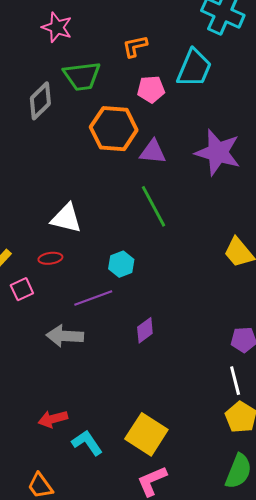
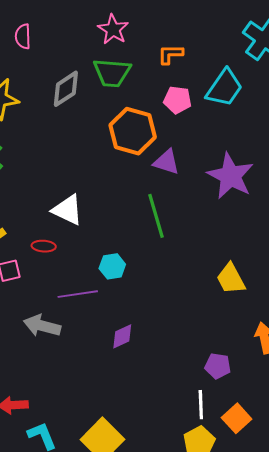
pink star: (57, 27) -> (113, 29), moved

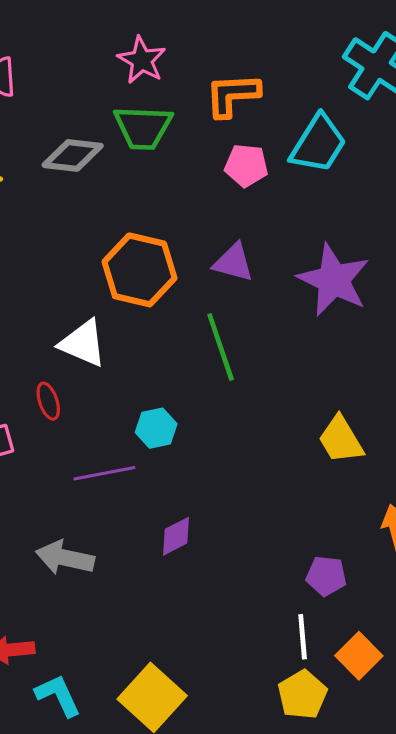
orange L-shape: (170, 54) -> (232, 95), size x1.4
gray diamond: (66, 89) -> (73, 155), turned 42
orange hexagon: (133, 131) -> (139, 270), moved
red ellipse: (44, 246) -> (48, 401), turned 70
gray arrow: (42, 326) -> (65, 558), moved

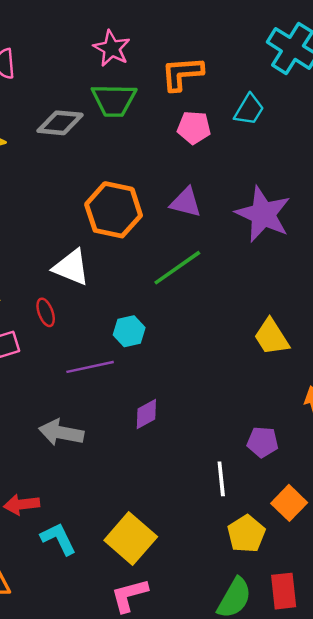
cyan trapezoid: (318, 144) -> (249, 110), size x0.7
green line: (221, 347) -> (177, 268), turned 75
white line: (303, 637) -> (221, 479), moved

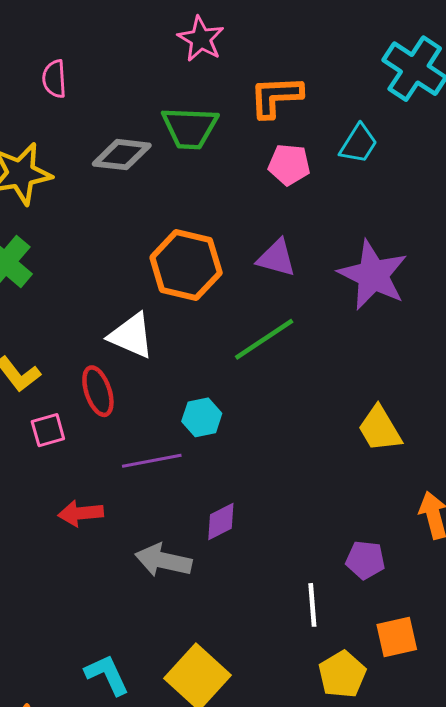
pink star: (112, 48) -> (201, 39), moved
red ellipse: (46, 312) -> (98, 391), size x1.4
gray arrow: (61, 433) -> (163, 560), moved
orange square: (289, 503) -> (397, 637), turned 32
red arrow: (22, 504) -> (81, 513), moved

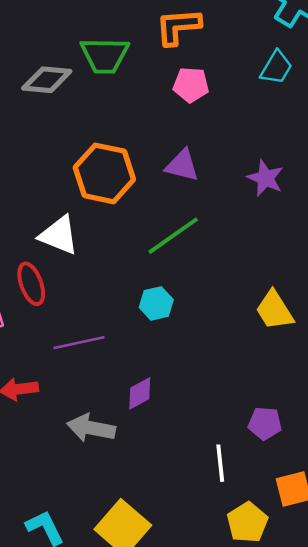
cyan trapezoid: (359, 144) -> (276, 68), moved
purple star: (373, 275) -> (265, 178), size x0.6
cyan hexagon: (202, 417) -> (156, 303), moved

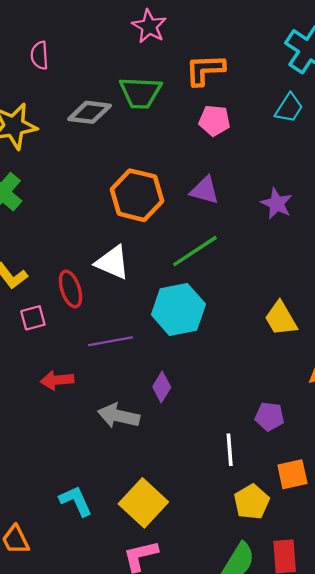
white triangle: (59, 235) -> (112, 262), moved
cyan hexagon: (156, 303) -> (178, 309), size x1.8
purple diamond: (140, 393) -> (162, 387), turned -32

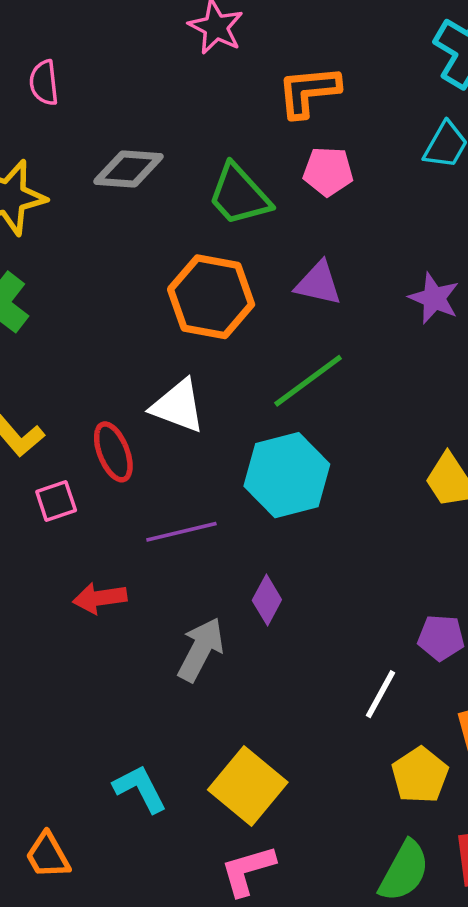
green trapezoid: (140, 93) -> (239, 195), moved, turned 48
gray arrow: (119, 416) -> (201, 650), turned 108
white line: (230, 450) -> (381, 694), turned 36

